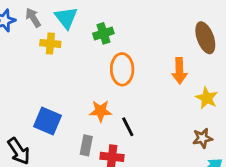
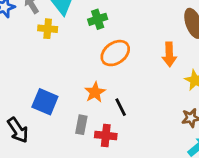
orange ellipse: (122, 69) -> (115, 53), turned 56
orange star: (101, 111) -> (95, 92), turned -30

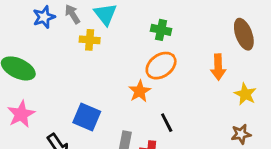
green cross: (98, 19) -> (161, 30), moved, turned 30
orange star: (95, 92) -> (140, 91), moved

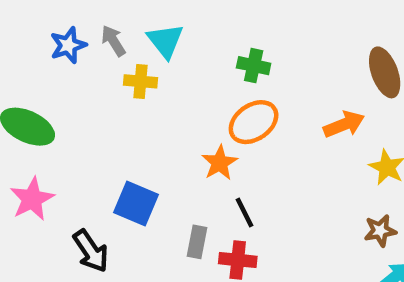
orange arrow: (218, 67) -> (344, 124), turned -110
black line: (167, 123) -> (244, 213), moved

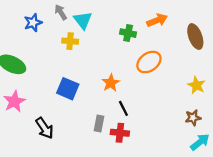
gray arrow: (113, 41) -> (61, 12), moved
orange ellipse: (254, 122) -> (149, 62), moved
orange arrow: (344, 124) -> (157, 20), moved
blue square: (136, 203) -> (68, 89), moved

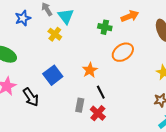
yellow cross: (70, 41) -> (55, 34), turned 32
blue square: (68, 89) -> (53, 75), turned 30
black arrow: (45, 128) -> (31, 97), moved
red cross: (120, 133) -> (98, 113), turned 35

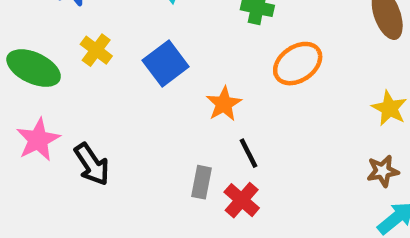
yellow cross: (55, 34) -> (96, 50), moved
blue square: (53, 75) -> (166, 64), moved

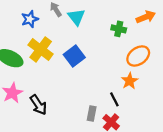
yellow cross: (96, 50) -> (41, 49), size x1.6
orange star: (224, 104) -> (130, 81), moved

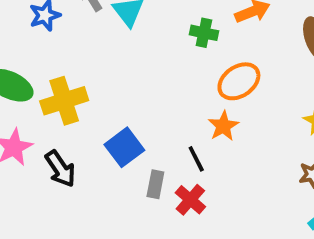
yellow cross: (41, 49) -> (64, 101), moved, turned 35
blue square: (74, 56) -> (124, 147), moved

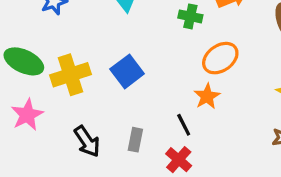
blue square: (124, 147) -> (127, 71), moved
black arrow: (60, 169) -> (87, 141), moved
gray rectangle: (155, 184) -> (135, 140), moved

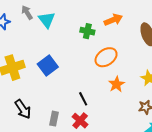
orange star: (207, 96) -> (116, 84), moved
gray rectangle: (135, 140) -> (54, 119), moved

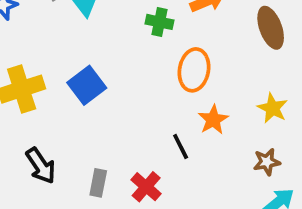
orange ellipse: (106, 57) -> (194, 70), turned -45
black line: (83, 99) -> (181, 147), moved

